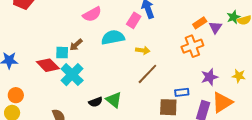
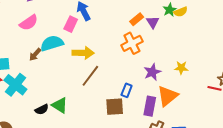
brown arrow: (76, 45) -> (35, 55), moved
yellow arrow: (143, 50) -> (83, 53), size x1.5
blue rectangle: (182, 92) -> (127, 90), turned -56

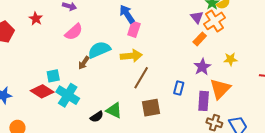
orange rectangle: (137, 19) -> (200, 39), moved
pink rectangle: (71, 24) -> (134, 29), moved
orange cross: (132, 43) -> (214, 21), moved
brown square: (115, 107) -> (151, 108), moved

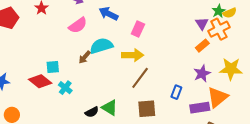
blue arrow: (127, 14) -> (109, 14), moved, turned -36
yellow star: (230, 59) -> (231, 69), size x1.6
cyan cross: (68, 95) -> (65, 88), size x0.6
purple rectangle: (204, 101) -> (200, 108), turned 72

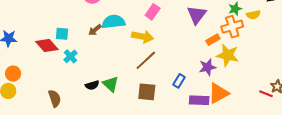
yellow semicircle: (230, 13) -> (253, 15), moved
purple triangle: (202, 24) -> (197, 15), moved, size x1.5
yellow star: (231, 69) -> (228, 55), moved

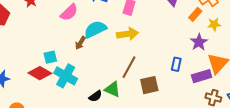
yellow star: (228, 55) -> (214, 24), size x0.6
cyan cross: (70, 56) -> (66, 76), size x1.6
brown line: (146, 60) -> (129, 67), moved

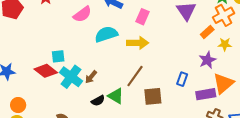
brown arrow: (80, 43) -> (91, 77), moved

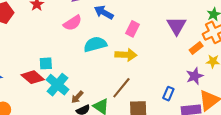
brown arrow: (91, 77) -> (77, 97), moved

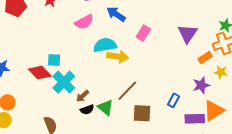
yellow arrow: (126, 55) -> (118, 57), moved

